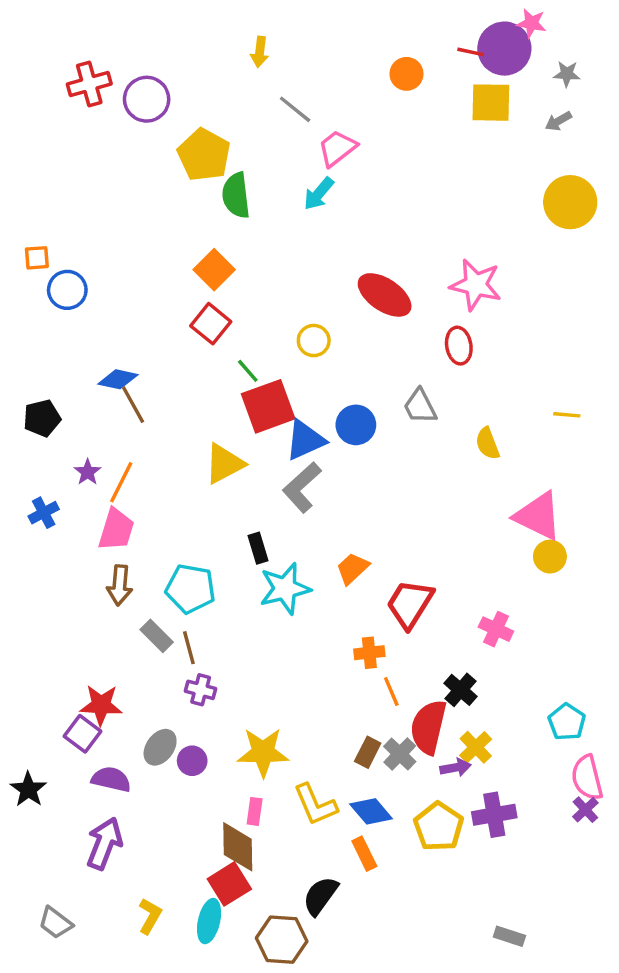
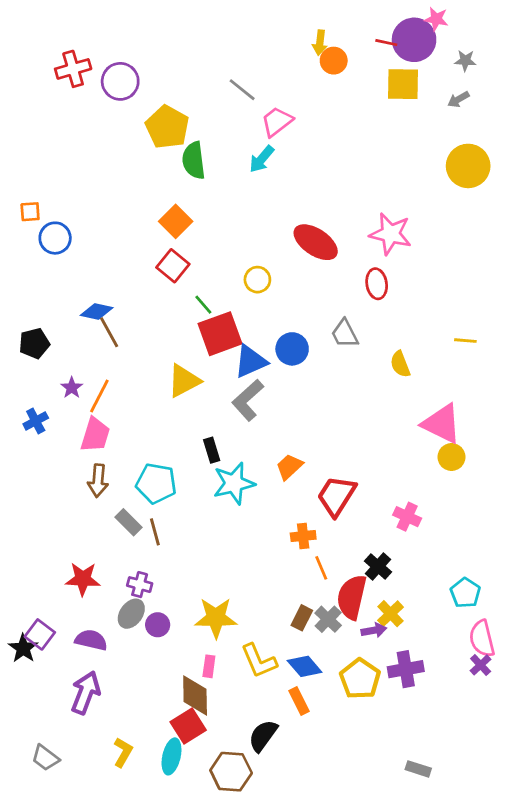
yellow arrow: (260, 52) -> (320, 43), moved
purple cross: (201, 690) -> (140, 585), moved
purple square: (82, 734) -> (40, 634), moved

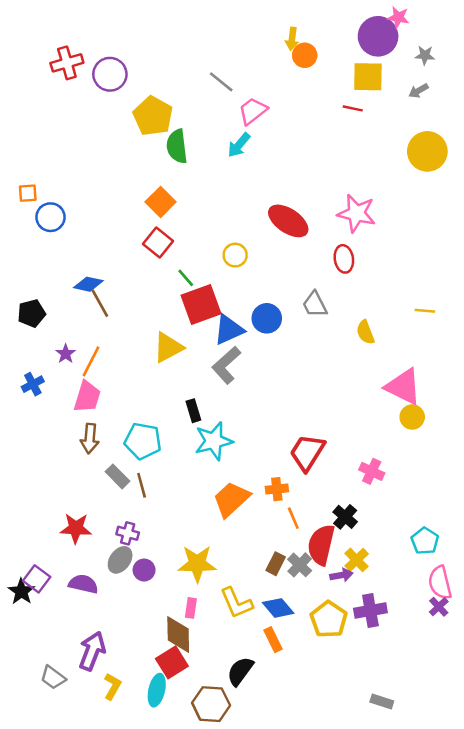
red line: (386, 43) -> (353, 108), moved
orange trapezoid: (289, 467) -> (231, 499), moved, size x1.5
purple arrow: (86, 693) -> (92, 651), moved
gray trapezoid: (45, 758) -> (53, 678), moved

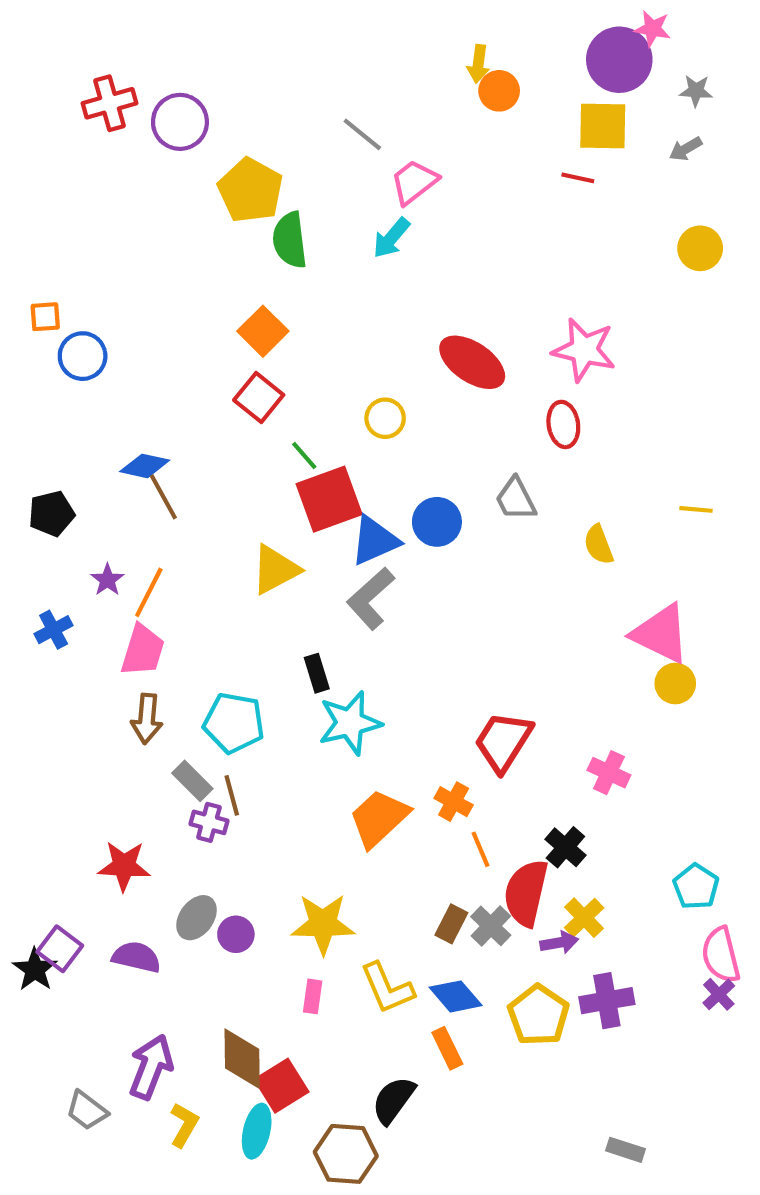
yellow circle: (427, 151) -> (700, 248), size x0.7
orange cross: (277, 489) -> (454, 802), turned 35
purple cross: (128, 533) -> (209, 822), moved
brown diamond: (178, 635) -> (242, 1059), moved

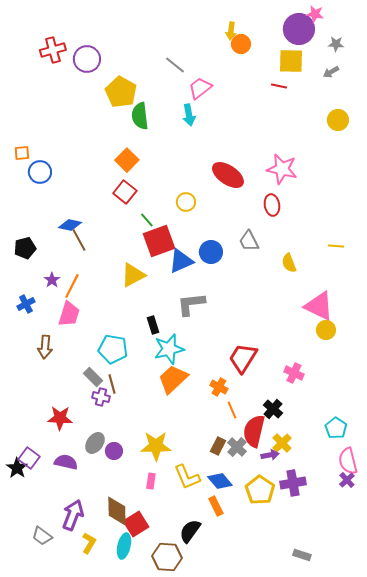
cyan arrow: (391, 238) -> (189, 115), turned -50
gray L-shape: (371, 599) -> (191, 304), moved, turned 36
brown arrow: (147, 719) -> (45, 347), moved
orange trapezoid: (379, 818) -> (173, 379), moved

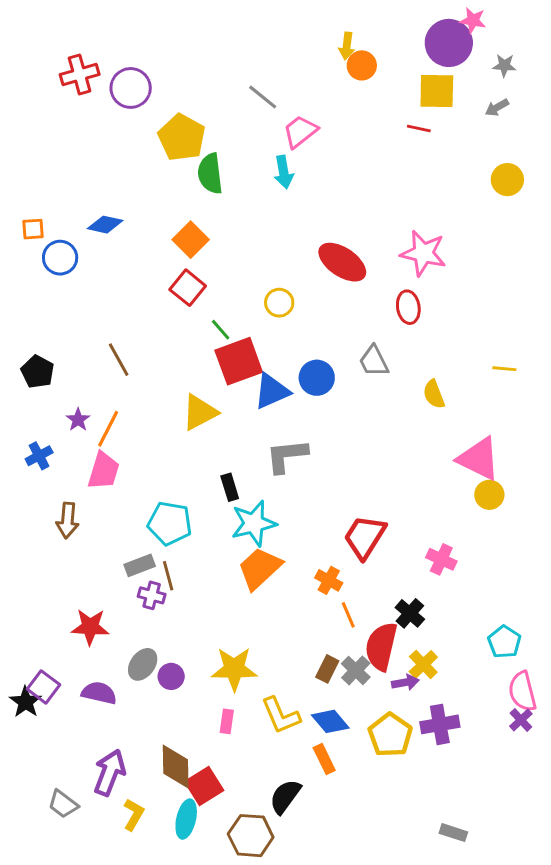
blue diamond: (70, 225) -> (105, 225), moved
black pentagon: (25, 248) -> (38, 372), turned -30
gray rectangle: (93, 377) -> (140, 565), turned -66

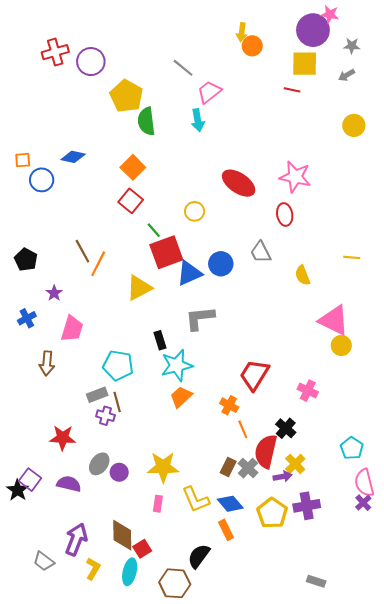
orange line: (108, 429) -> (98, 264), moved
orange trapezoid: (260, 568) -> (181, 397), size x0.7
red square: (204, 786) -> (142, 549), size x0.7

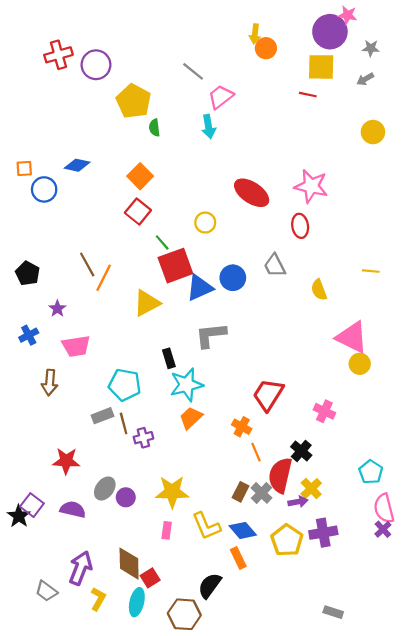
green semicircle: (146, 121) -> (154, 128), size x0.6
pink trapezoid: (72, 329) -> (76, 346), turned 64
purple cross: (106, 416) -> (143, 438), moved, turned -30

